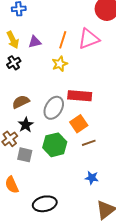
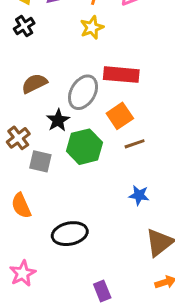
black star: (26, 125) -> (58, 120), moved

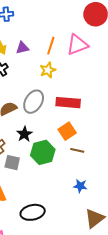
gray ellipse: (83, 92) -> (34, 102), moved
brown line: (135, 144) -> (77, 150), turned 32

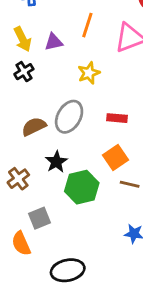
orange line: (51, 46) -> (87, 25), moved
red rectangle: (68, 103) -> (117, 118), size x0.6
gray square: (12, 163) -> (39, 218), moved, turned -35

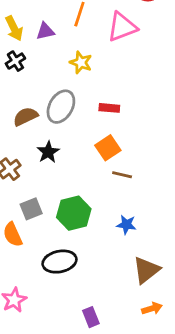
yellow star: (89, 73) -> (81, 62), turned -30
green hexagon: (82, 187) -> (74, 213), moved

